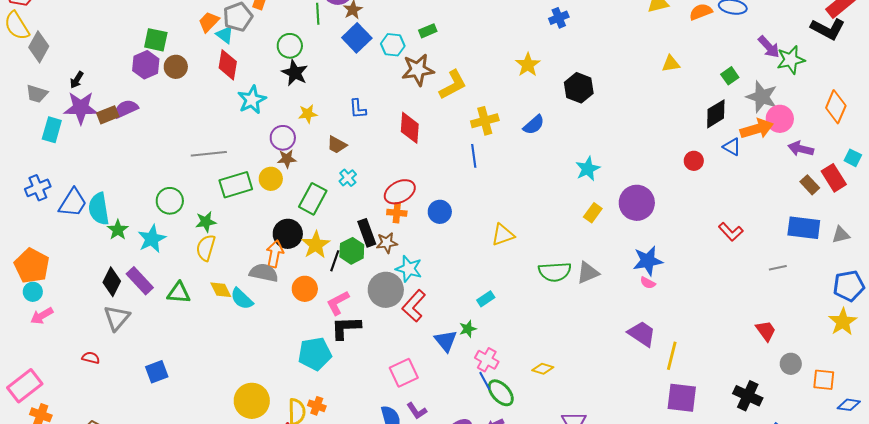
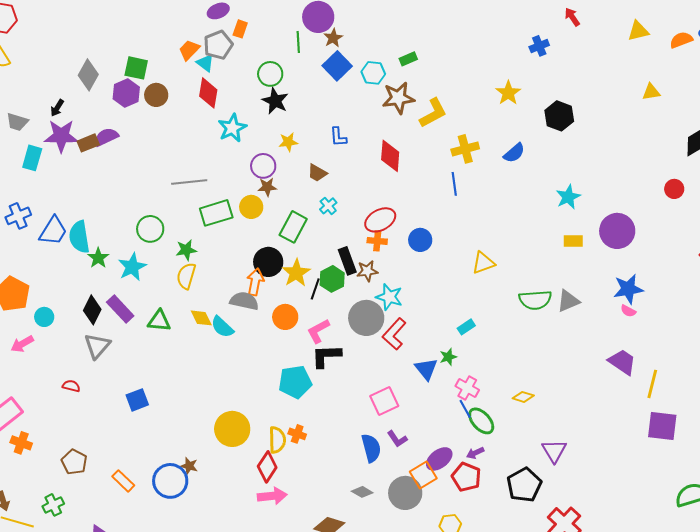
gray diamond: (39, 47) -> (88, 75), moved
yellow rectangle: (593, 213) -> (573, 241), turned 54
cyan circle: (33, 292) -> (44, 317), moved

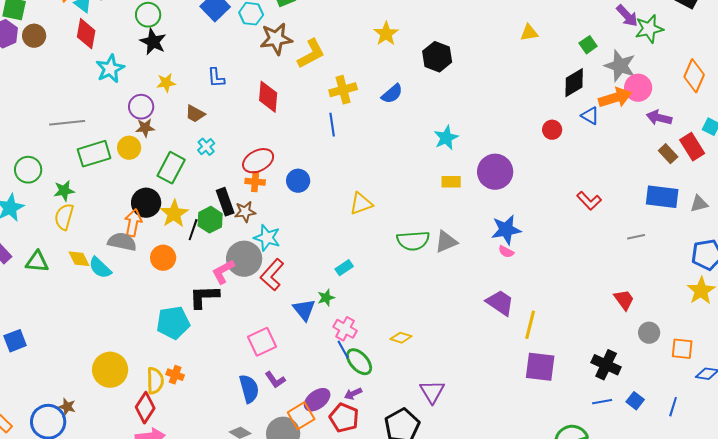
pink L-shape: (318, 331) -> (223, 272), moved

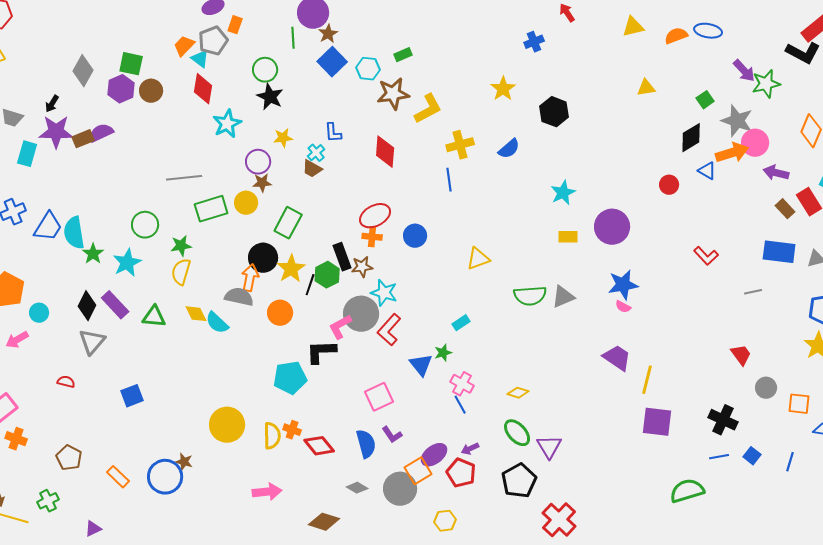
cyan cross: (206, 147) -> (316, 153), moved
green ellipse: (359, 362) -> (517, 433), moved
red diamond: (145, 408) -> (319, 446), moved, turned -72

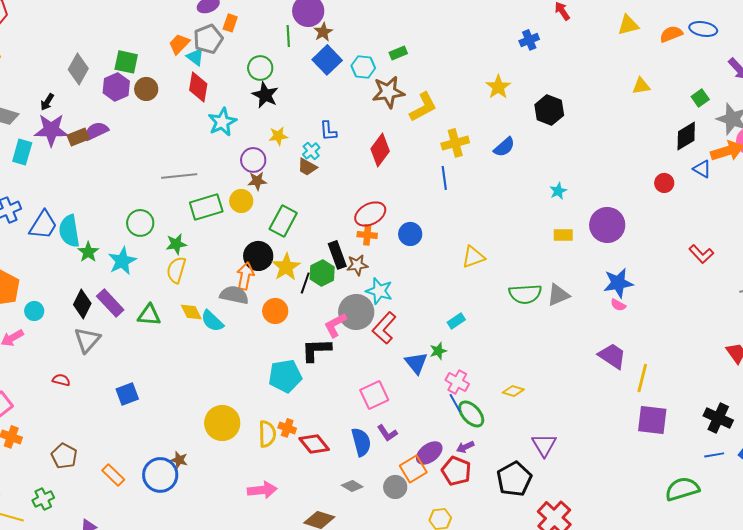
red diamond: (385, 152) -> (380, 150), turned 32
cyan star: (563, 193) -> (558, 191), size x0.7
green ellipse: (517, 433) -> (471, 414), moved
gray circle: (400, 489) -> (395, 487), size x0.7

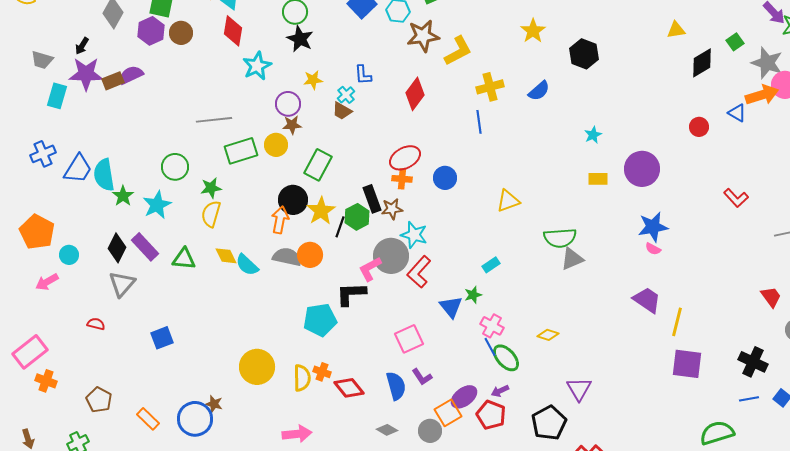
black diamond: (686, 136) -> (702, 63), moved
gray semicircle: (234, 295) -> (287, 257), moved
gray triangle: (558, 295) -> (572, 259), moved

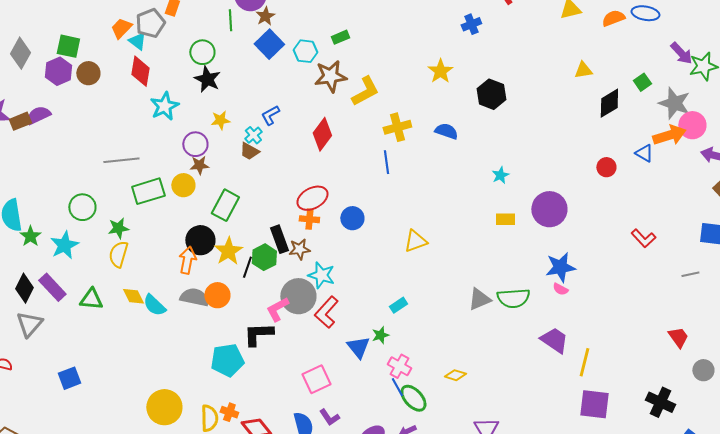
blue L-shape: (363, 75) -> (270, 115), turned 65
blue semicircle: (539, 91) -> (446, 131), turned -120
green semicircle: (560, 238) -> (513, 298), moved

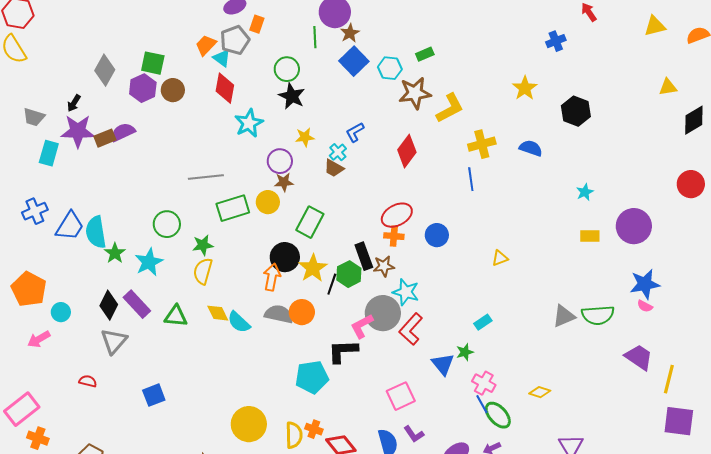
red circle: (606, 167) -> (691, 184), size x1.4
yellow triangle: (415, 241) -> (500, 258), size x0.7

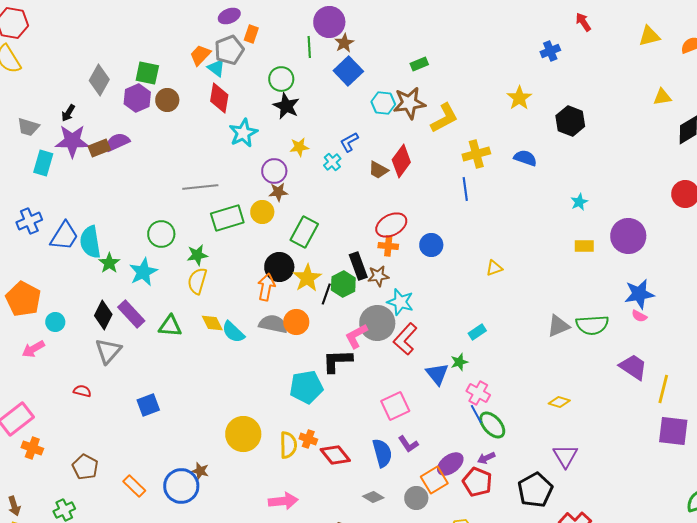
cyan hexagon: (390, 68) -> (383, 103), moved
brown trapezoid: (334, 168) -> (378, 170), moved
yellow diamond: (540, 392) -> (559, 402), moved

